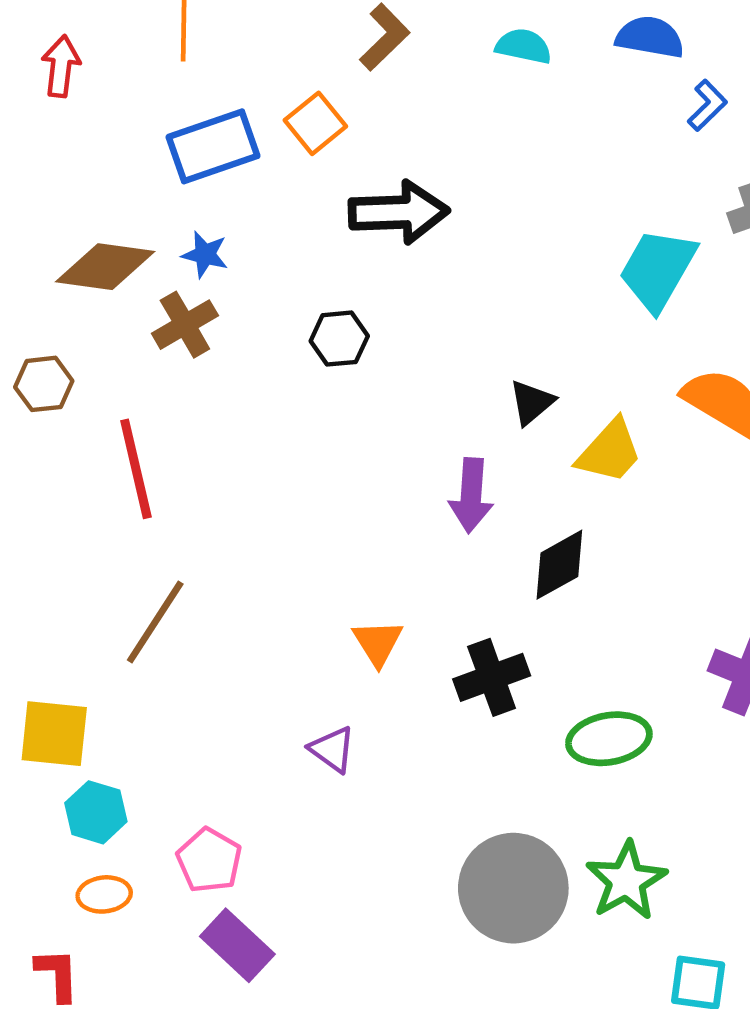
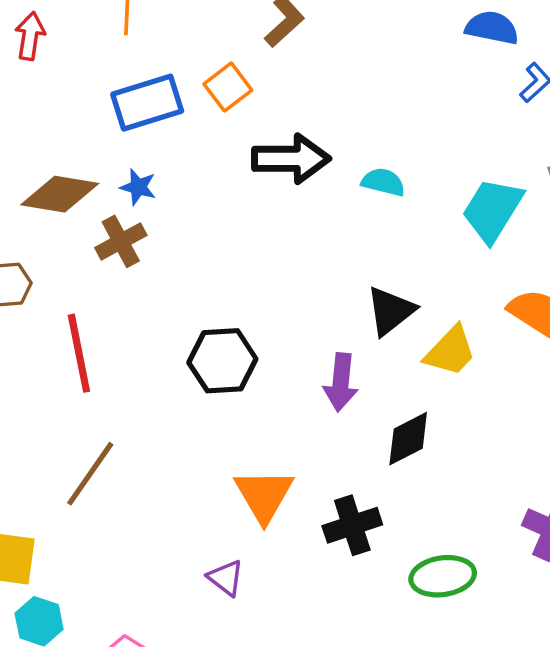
cyan semicircle: (524, 46) -> (383, 182), moved
black hexagon: (339, 339) -> (222, 361), moved, size x1.5
black triangle: (532, 402) -> (390, 311), size x1.4
orange triangle: (378, 643) -> (264, 495), size x1.5

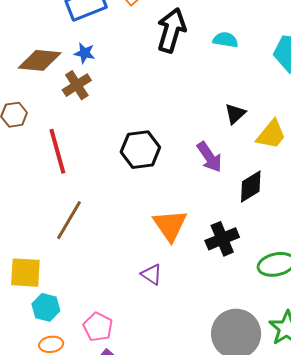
black arrow: (291, 159) -> (171, 30), turned -69
black triangle: (390, 311) -> (235, 114), size x0.7
purple arrow: (341, 382) -> (209, 157), turned -36

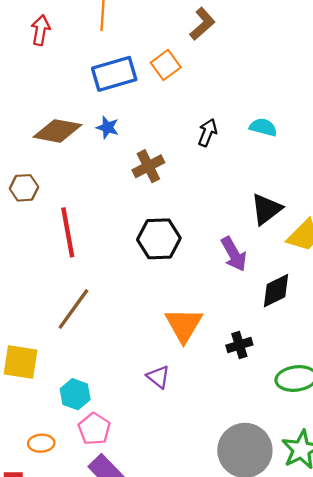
black arrow: (171, 30) -> (208, 133), moved, size x0.6
brown cross: (77, 85) -> (148, 166), moved
black triangle: (235, 114) -> (266, 209), size x1.4
black cross: (222, 239) -> (239, 345), size x0.7
cyan hexagon: (46, 307) -> (75, 394), moved

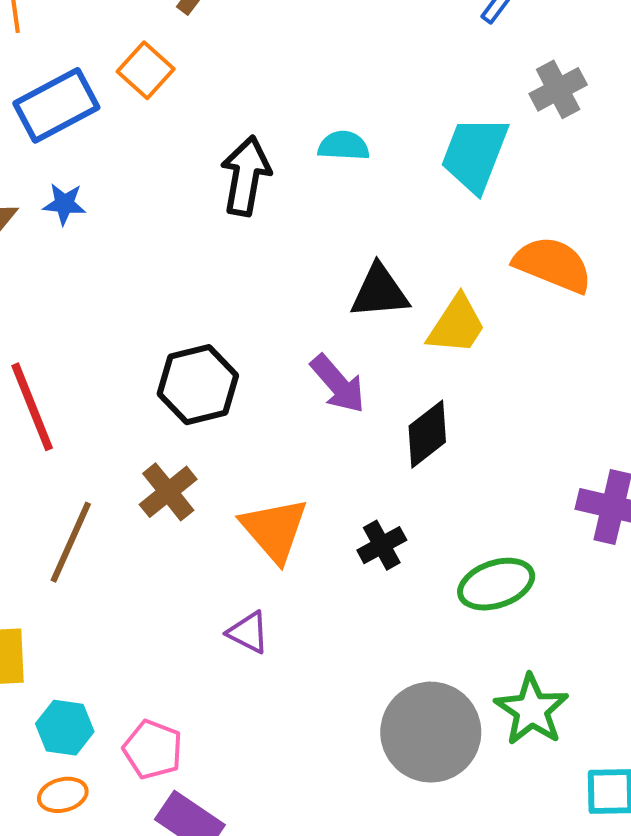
black arrow: (208, 133) -> (246, 176), size x1.5
brown cross: (148, 166) -> (168, 492), moved
black triangle: (266, 209) -> (380, 292), turned 44
cyan hexagon: (75, 394) -> (65, 728), moved

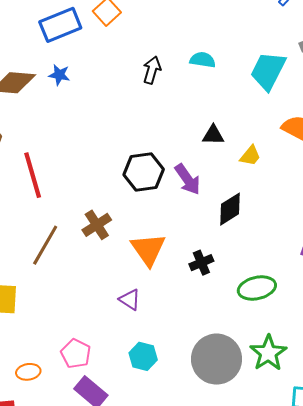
black arrow: (246, 176) -> (152, 70), size x0.7
black triangle: (380, 292) -> (213, 135), size x0.7
yellow trapezoid: (457, 325) -> (250, 156), size x0.7
black hexagon: (198, 385) -> (144, 172), moved
cyan hexagon: (65, 728) -> (143, 356), moved

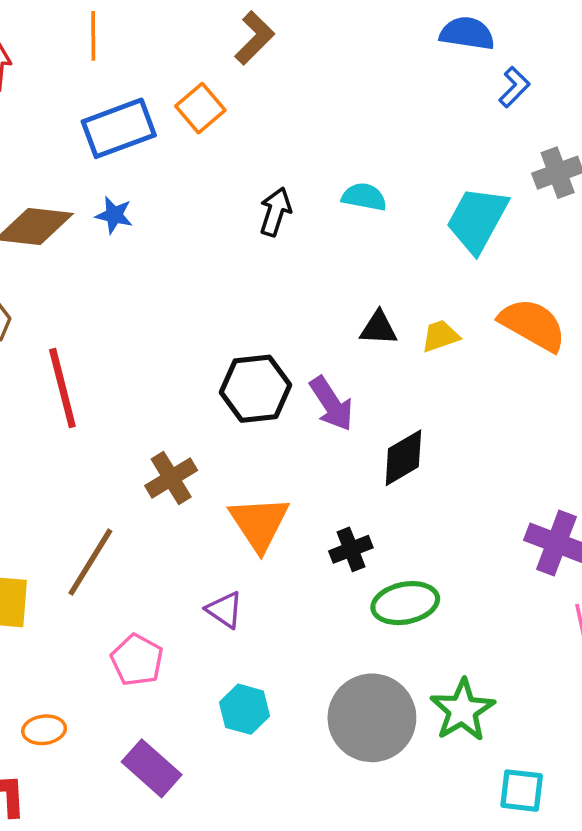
yellow trapezoid: (250, 156) -> (440, 336), moved, turned -150
brown line: (45, 245) -> (90, 562), moved
green ellipse: (257, 288) -> (405, 603), moved
pink pentagon: (76, 354) -> (137, 660), moved

